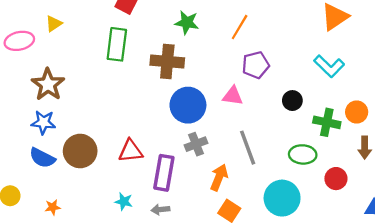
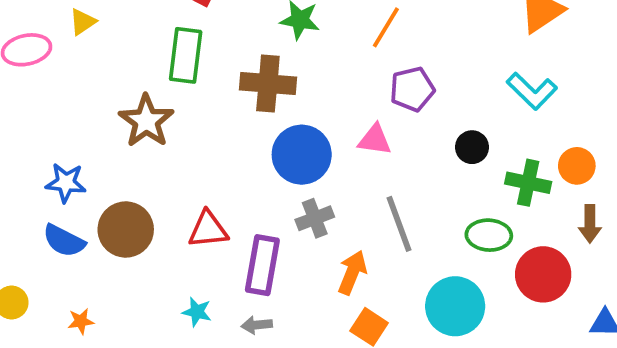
brown star: (48, 84) -> (146, 121), moved
red circle: (336, 179) -> (543, 274), size x1.5

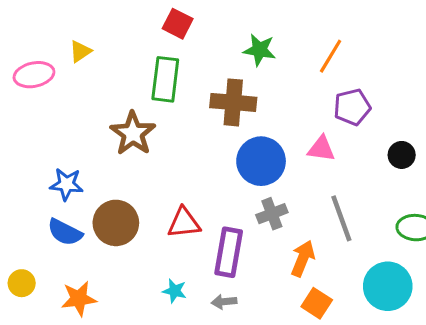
orange star: (81, 321) -> (79, 299), size x1.6

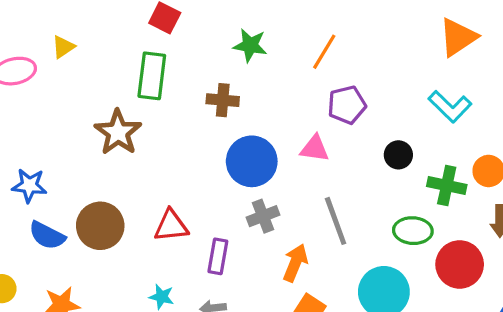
brown cross: (233, 102) -> (223, 100), size x0.7
blue star: (66, 184) -> (29, 185), moved
purple rectangle: (229, 252) -> (218, 256), size x0.7

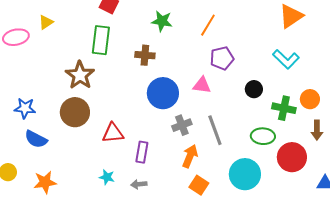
gray cross: (263, 216) -> (182, 125), moved
brown circle: (100, 226) -> (75, 112), moved

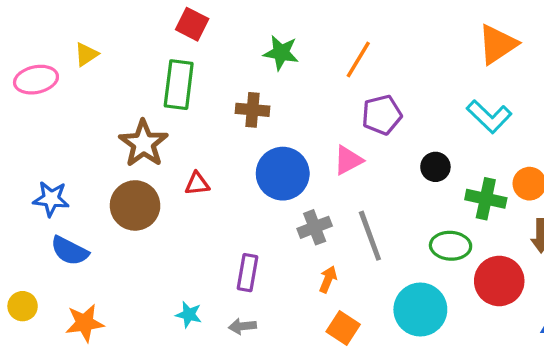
pink triangle: (202, 85) -> (348, 160), turned -36
red triangle: (113, 133) -> (197, 184), moved, size x0.7
orange arrow: (190, 156) -> (328, 279), size x0.7

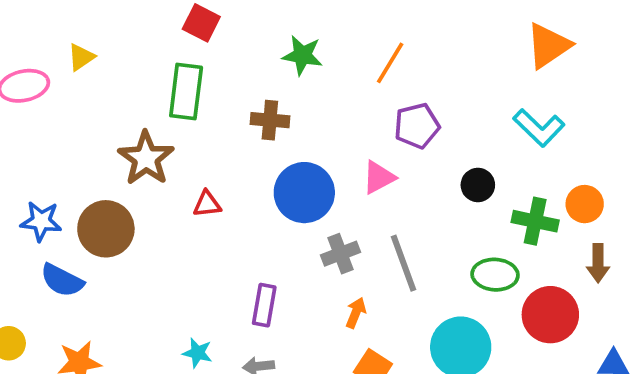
brown circle: (135, 205) -> (106, 229), moved

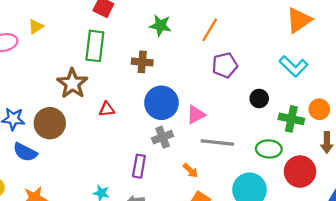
pink triangle: (379, 177) -> (196, 115), moved
gray cross: (341, 254) -> (163, 137), moved
gray line: (403, 263) -> (217, 143), turned -64
orange arrow: (356, 313) -> (190, 170), turned 112

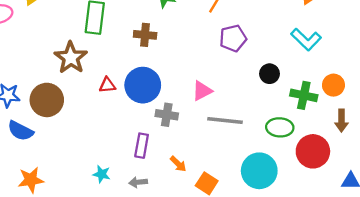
blue circle: (161, 103) -> (143, 85), moved
gray cross: (163, 137) -> (167, 115), turned 30
orange arrow: (190, 170) -> (178, 164), moved

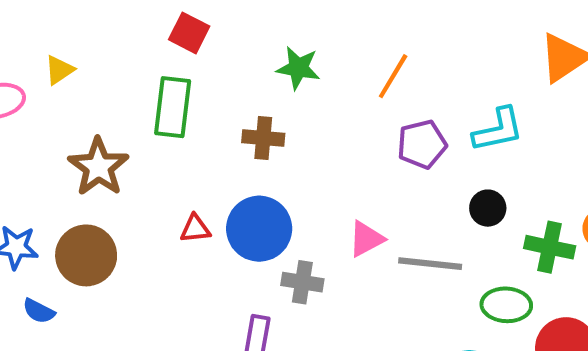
cyan L-shape: (306, 39) -> (498, 130), moved, turned -56
brown star: (71, 58) -> (98, 167), moved
gray line: (225, 121) -> (430, 264), moved
blue semicircle: (21, 131) -> (39, 311), size x0.7

